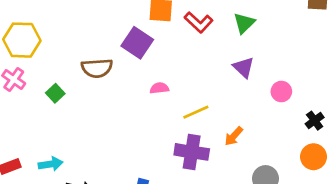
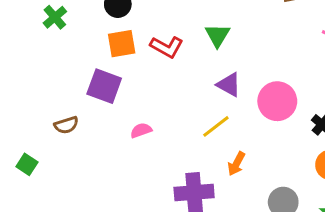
brown semicircle: (97, 68) -> (66, 125), size x0.7
pink circle: (281, 92) -> (277, 101), size x1.6
yellow line: (196, 112) -> (216, 126), moved

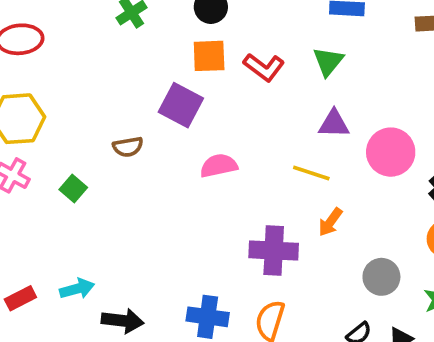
purple triangle: (229, 85) -> (334, 124), turned -36
yellow line: (216, 126) -> (311, 173), turned 48
pink semicircle: (141, 130) -> (219, 166), size x1.4

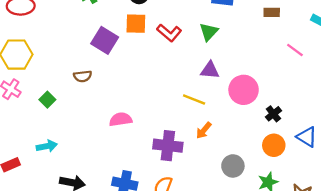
purple square: (181, 105) -> (105, 40), moved
pink semicircle: (219, 166) -> (121, 119), moved
cyan arrow: (77, 289) -> (47, 146), moved

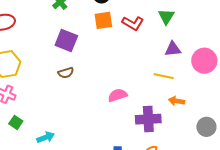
purple square: (105, 40) -> (66, 40), moved
green square: (47, 100) -> (16, 122), moved
pink semicircle: (121, 119) -> (118, 95), moved
orange arrow: (204, 130) -> (176, 101), turned 70

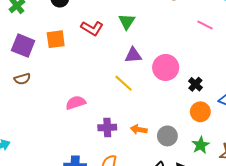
orange square: (103, 20) -> (56, 39), moved
yellow line: (164, 76) -> (124, 83), turned 30
orange arrow: (176, 101) -> (139, 129), moved
purple cross: (148, 119) -> (107, 127), size x0.7

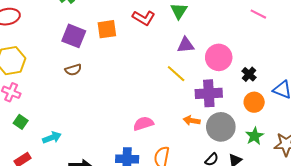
pink semicircle: (76, 103) -> (143, 124), moved
purple cross: (107, 127) -> (209, 93), moved, size x1.4
gray circle: (167, 136) -> (221, 127), size x1.4

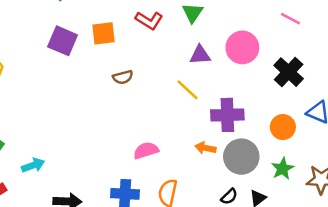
pink circle: (219, 57) -> (242, 47), moved
brown semicircle: (73, 70) -> (123, 77), moved
black cross: (249, 74) -> (289, 72), moved, size x1.6

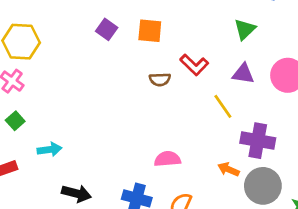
red L-shape: (149, 20) -> (194, 65), moved
purple square: (63, 41) -> (107, 29), size x0.7

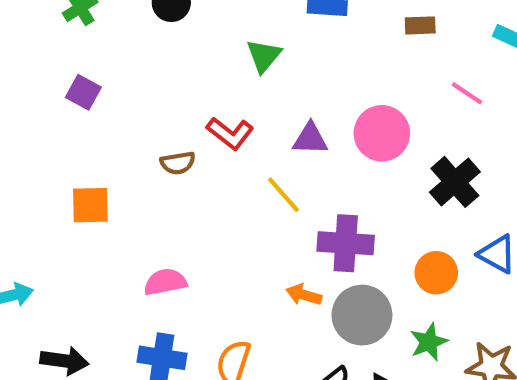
green triangle: (245, 29) -> (264, 56), moved
orange square: (150, 31) -> (90, 205), moved
pink semicircle: (167, 159) -> (165, 282), moved

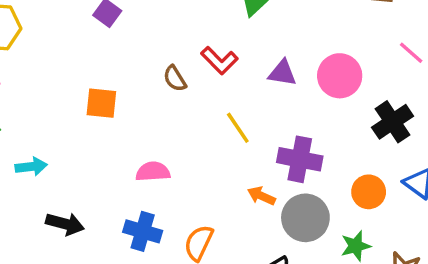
brown semicircle: (178, 163) -> (175, 79), turned 60
yellow line: (283, 195) -> (238, 128), moved

